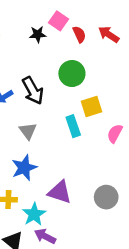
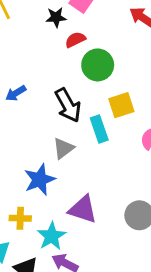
red semicircle: (79, 34) -> (75, 40), moved, turned -91
black arrow: (33, 91) -> (68, 105), moved
gray triangle: (28, 131) -> (63, 148), moved, turned 30

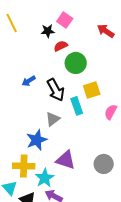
blue arrow: (16, 93) -> (29, 81), moved
yellow cross: (20, 218) -> (24, 166), size x1.5

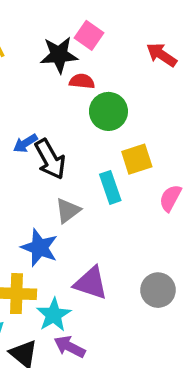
black star: (48, 31) -> (59, 55), size x1.5
red semicircle: (61, 46) -> (82, 81), turned 32
black arrow: (56, 90) -> (50, 159), moved
blue star: (37, 140) -> (39, 248), turned -30

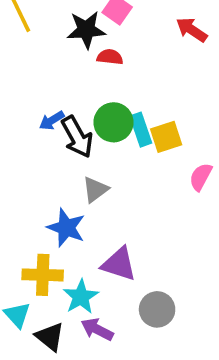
green circle: (108, 111) -> (113, 122), moved
cyan rectangle: (110, 187) -> (141, 130), moved
gray circle: (158, 290) -> (157, 309), moved

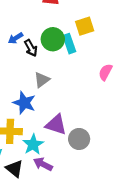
black arrow: (77, 137) -> (31, 48), size x0.7
yellow square: (166, 137) -> (85, 26), moved
gray circle: (157, 309) -> (79, 139), moved

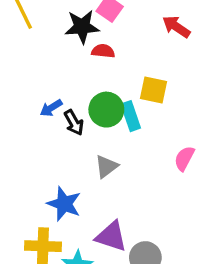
yellow square: (85, 26) -> (153, 90), turned 30
gray triangle: (42, 80) -> (106, 166), moved

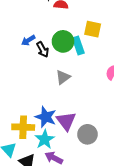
blue star: (64, 204) -> (46, 117), moved
purple triangle: (111, 236) -> (66, 121), turned 35

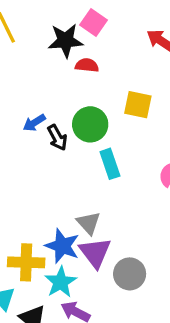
cyan rectangle: (78, 45) -> (110, 164), moved
gray triangle: (63, 77) -> (89, 223), moved, turned -35

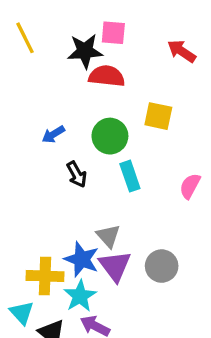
pink square: (93, 23) -> (113, 33), turned -30
red semicircle: (87, 65) -> (107, 76), size x1.5
black arrow: (57, 138) -> (77, 174), moved
gray circle: (130, 274) -> (162, 266), moved

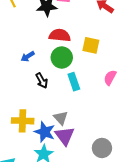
red semicircle: (107, 76) -> (60, 35), moved
pink semicircle: (190, 186) -> (110, 78), moved
gray circle: (162, 266) -> (102, 148), moved
yellow cross: (45, 276) -> (23, 121), moved

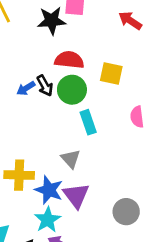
pink semicircle: (110, 78) -> (137, 117), turned -35
black arrow: (42, 81) -> (45, 86), moved
gray triangle: (61, 118) -> (71, 159), moved

